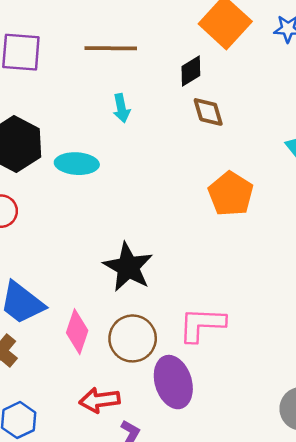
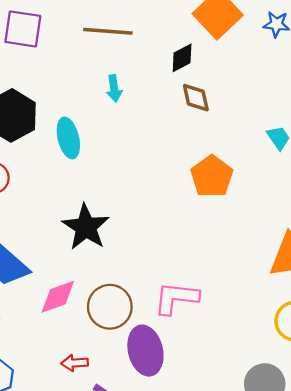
cyan ellipse: (77, 164) -> (68, 138), turned 69
black star: (128, 267) -> (86, 227), moved
pink diamond: (77, 332) -> (58, 297), turned 48
red arrow: (100, 400) -> (75, 363), size x0.7

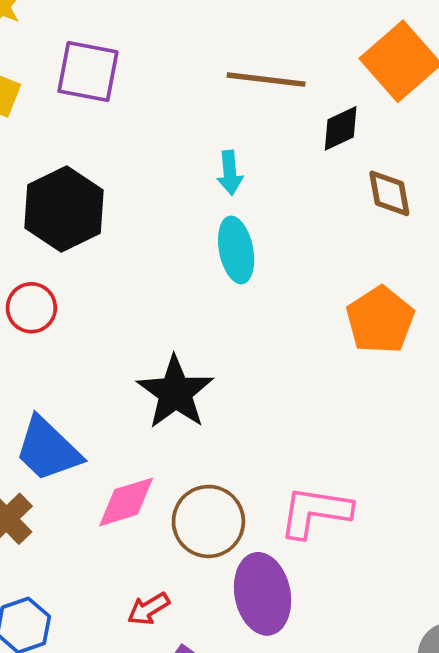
brown line: (108, 31) -> (266, 80), moved
brown diamond: (196, 98) -> (389, 193), moved
cyan ellipse: (68, 138) -> (236, 250), moved
red arrow: (75, 363) -> (148, 609), turned -30

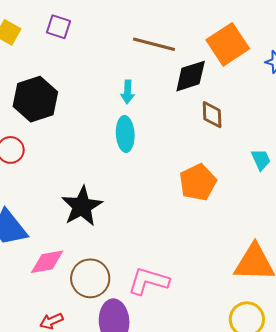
purple square: (88, 72) -> (58, 27), size x0.7
black diamond: (341, 128) -> (191, 76), size x1.4

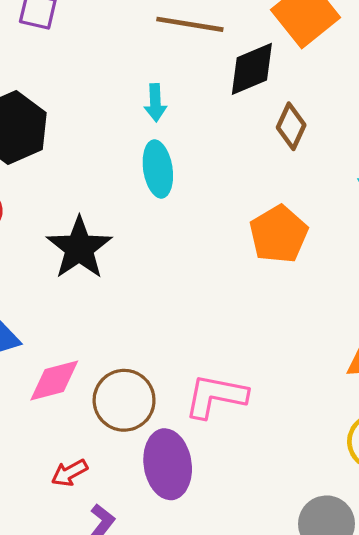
brown diamond: (212, 115) -> (291, 126), turned 32
black star: (82, 206) -> (79, 248), moved

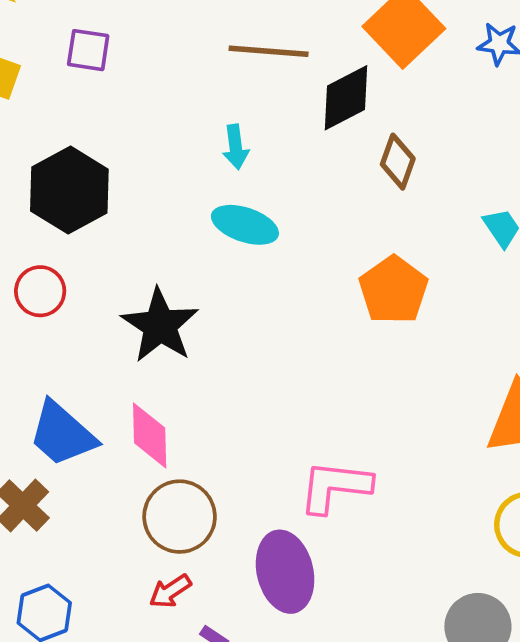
cyan ellipse: (158, 169) -> (245, 225), turned -58
pink diamond: (54, 380) -> (150, 435), moved, turned -72
brown circle: (124, 400) -> (180, 517), moved

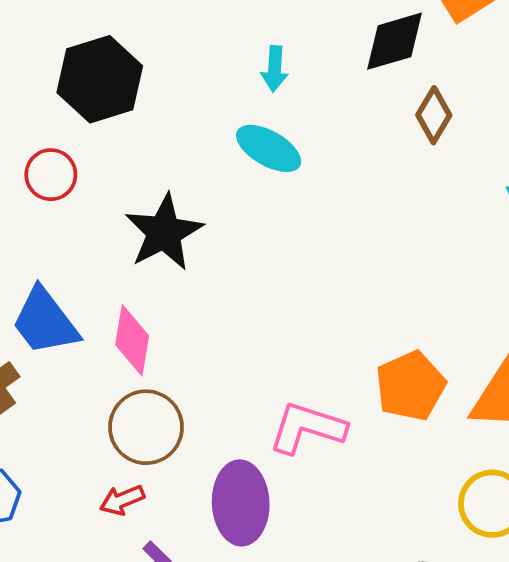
orange pentagon: (393, 290) -> (411, 386), moved

